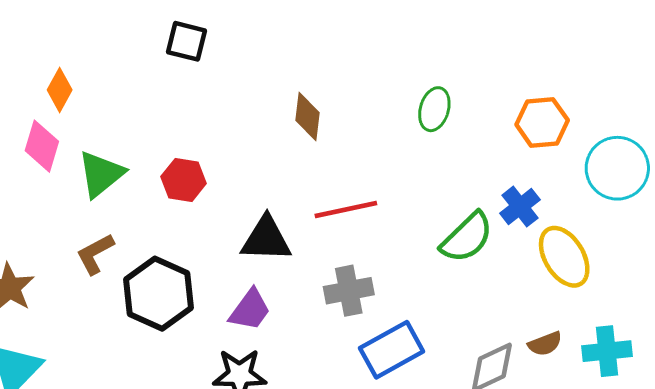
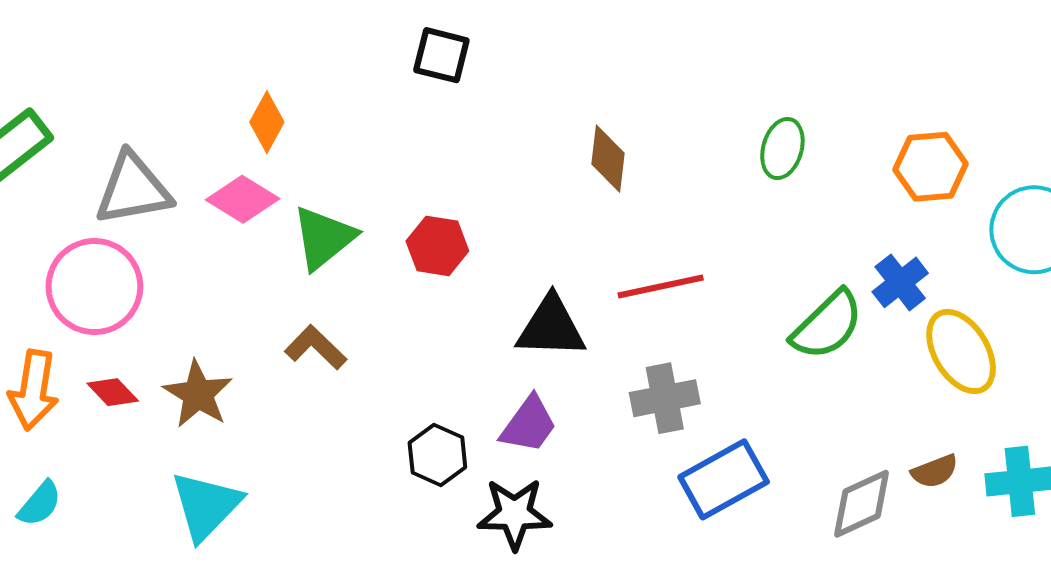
pink diamond: (42, 146) -> (243, 199), turned -75
brown L-shape: (95, 254) -> (316, 347), turned 72
black hexagon: (158, 294) -> (437, 455), moved, size x0.6

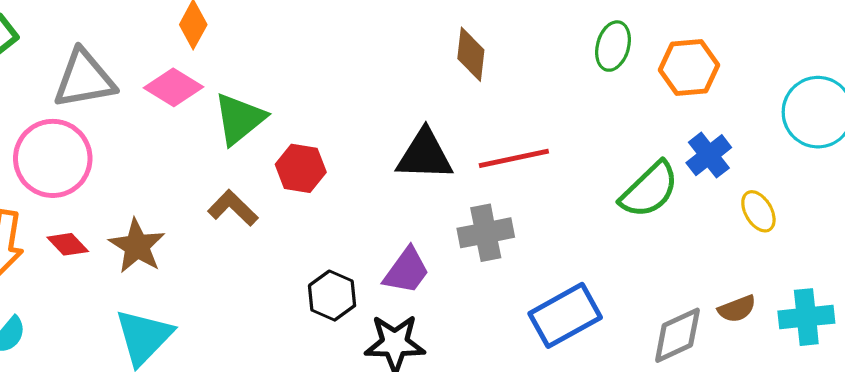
orange hexagon: (931, 167) -> (689, 68), moved
red hexagon: (437, 246) -> (301, 168), moved
black triangle: (551, 327) -> (425, 155), moved
yellow ellipse: (961, 351) -> (758, 211), size x0.6
gray cross: (665, 398) -> (486, 233), moved

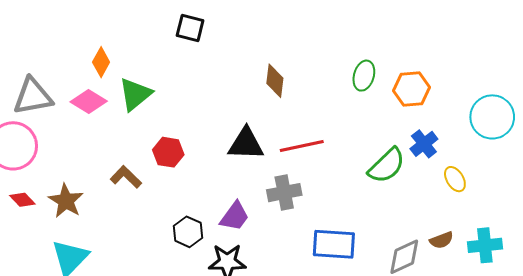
green triangle: (240, 119) -> (135, 94), moved
blue rectangle: (565, 315) -> (334, 244), turned 33

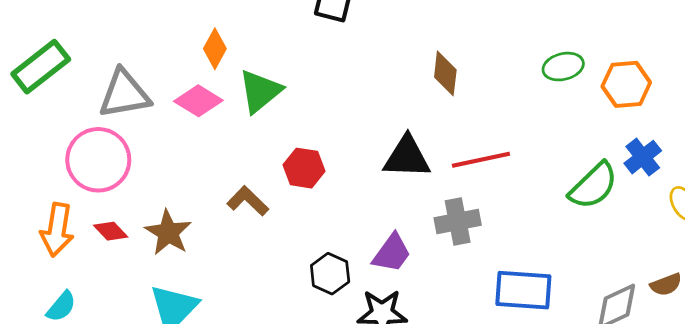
green ellipse: (364, 76) -> (563, 67), turned 60

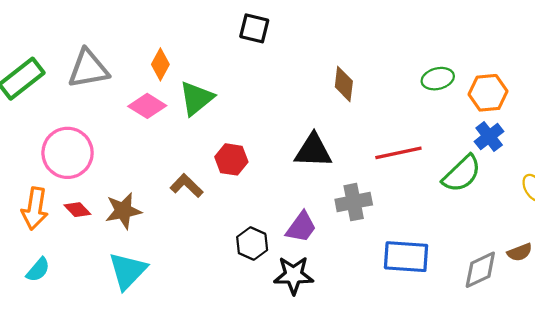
gray triangle: (124, 94) -> (88, 69), moved
blue cross: (643, 157) -> (489, 136), moved
red line: (481, 160) -> (398, 153), moved
brown star: (168, 232) -> (123, 211), turned 30

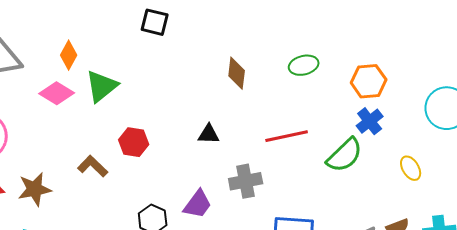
green ellipse: (438, 79) -> (304, 65), moved
black triangle: (313, 151) -> (209, 134), size x0.6

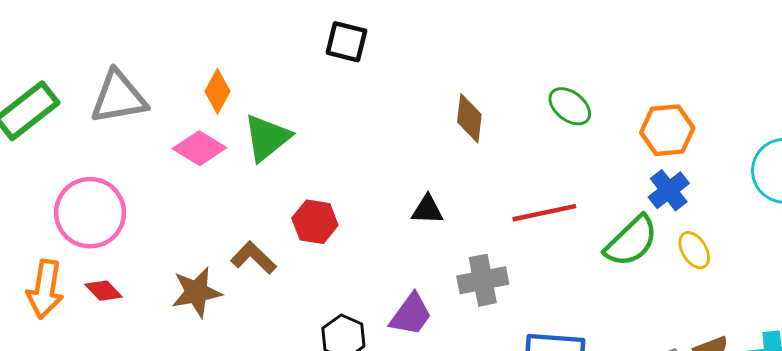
green ellipse: (304, 65) -> (570, 106), turned 52
yellow ellipse: (411, 168) -> (694, 250), moved
brown star: (35, 189) -> (196, 292), moved

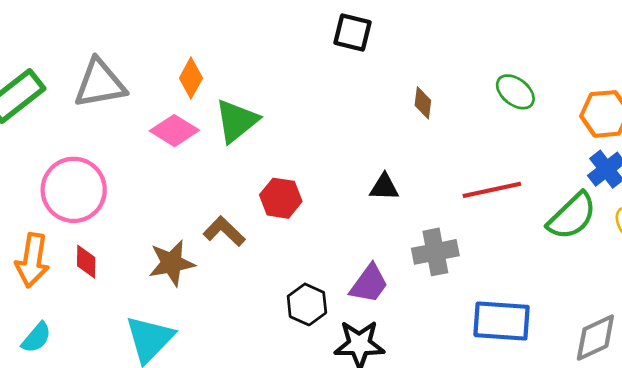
black square: (346, 42) -> (352, 33), moved
brown diamond: (469, 118) -> (423, 103), size x0.7
red diamond: (104, 291) -> (86, 262), turned 44

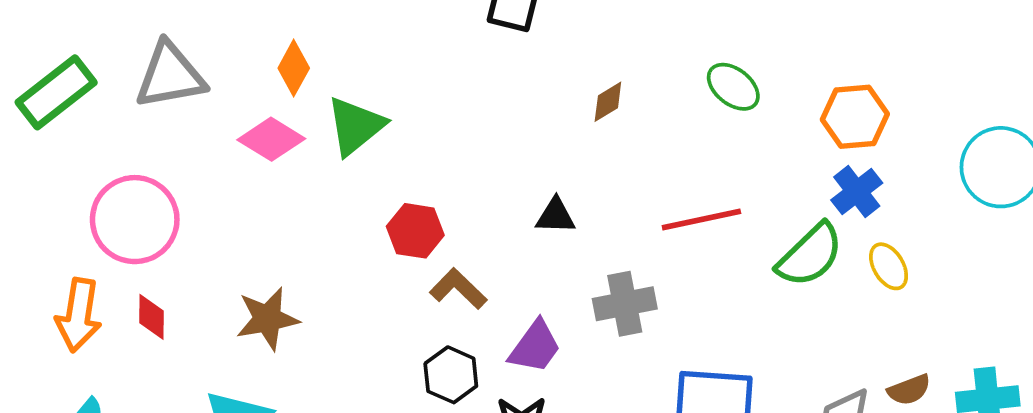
brown diamond: (423, 103) -> (608, 102), turned 52
brown L-shape: (224, 231) -> (458, 289), moved

